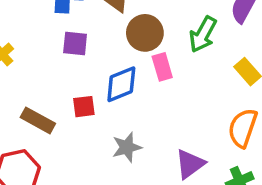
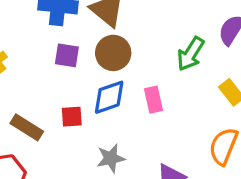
brown circle: (145, 33) -> (113, 53), moved
pink rectangle: (162, 67) -> (153, 100), moved

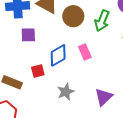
brown circle: (113, 53) -> (73, 16), moved

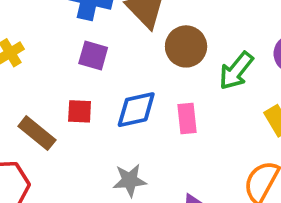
red square: (38, 71) -> (80, 111), moved

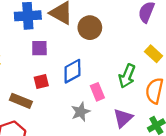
green arrow: (236, 71) -> (127, 76), moved
pink rectangle: (187, 118) -> (97, 92), moved

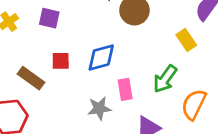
purple square: (39, 48) -> (49, 18), moved
yellow rectangle: (154, 54) -> (186, 40), moved

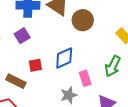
purple square: (49, 18) -> (22, 36), turned -35

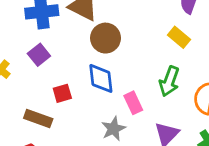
brown circle: (83, 20) -> (106, 38), moved
blue diamond: (64, 58) -> (101, 78), turned -65

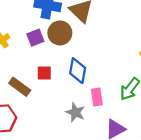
brown circle: (106, 38) -> (60, 33), moved
gray star: (113, 129) -> (75, 112), turned 30

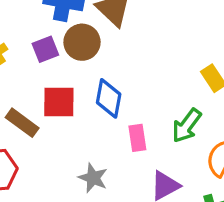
red square: (44, 73) -> (59, 102), size x1.5
gray star: (75, 112) -> (93, 178), moved

